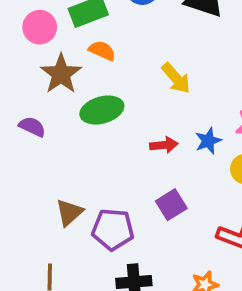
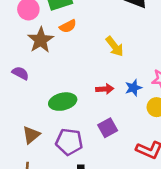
orange semicircle: (102, 51) -> (68, 26), turned 126
green ellipse: (102, 110) -> (63, 102), moved
brown triangle: (69, 212) -> (31, 135), moved

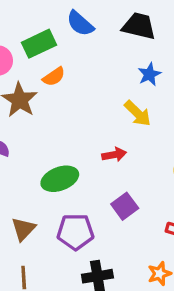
yellow arrow: (115, 46) -> (138, 113), moved
blue star: (133, 88) -> (149, 74), moved

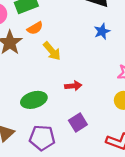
yellow arrow: (138, 113) -> (52, 51), moved

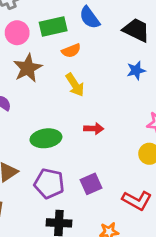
orange semicircle: (35, 28) -> (71, 51), moved
purple square: (78, 122) -> (91, 184), moved

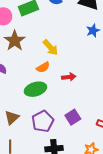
orange semicircle: (71, 51) -> (43, 67), moved
purple pentagon: (49, 184) -> (43, 121), turned -30

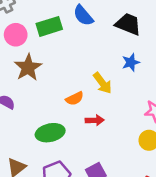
yellow arrow: (50, 48) -> (102, 83), moved
orange semicircle: (43, 67) -> (75, 99), moved

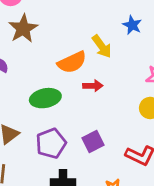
blue star: (131, 62) -> (132, 25), turned -30
orange semicircle: (75, 99) -> (72, 62), size x1.5

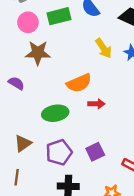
brown star: (23, 29) -> (38, 53), turned 30
yellow arrow: (102, 46) -> (104, 48), moved

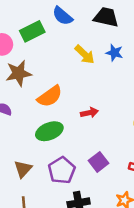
orange semicircle: (79, 83) -> (50, 96), moved

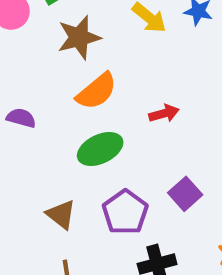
brown star: (19, 73) -> (79, 37), moved
brown triangle: (23, 169) -> (61, 215), turned -30

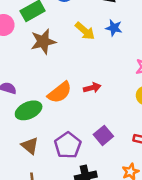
orange semicircle: (97, 91) -> (60, 92), moved
green ellipse: (100, 149) -> (29, 110), moved

